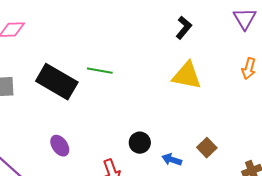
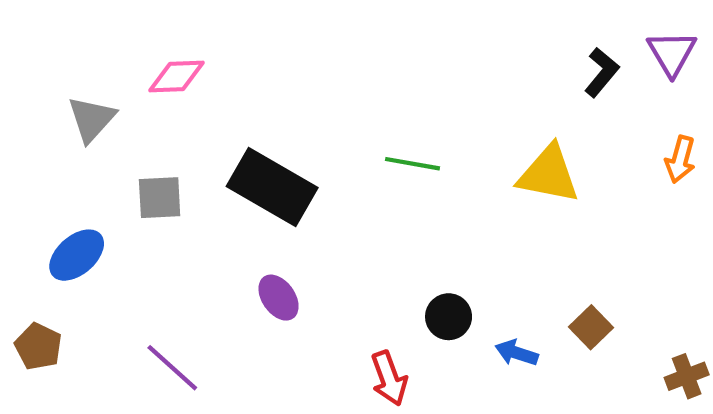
black L-shape: (184, 28) -> (602, 72), moved
green line: (100, 71) -> (412, 164), moved
purple ellipse: (60, 146) -> (279, 298), moved

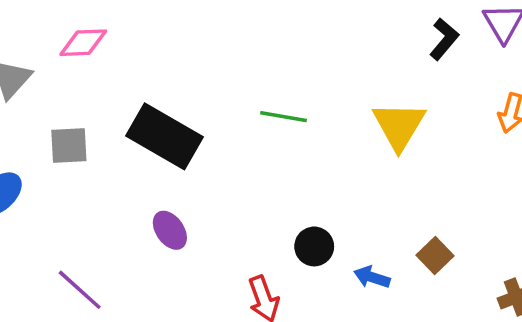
yellow triangle: (548, 174) -> (399, 126), turned 50

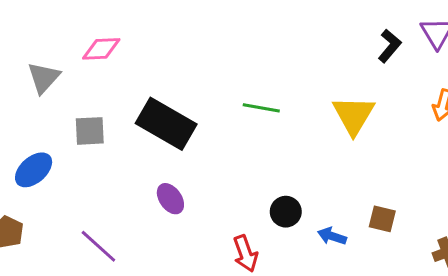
brown square: (435, 256) -> (382, 219), turned -32

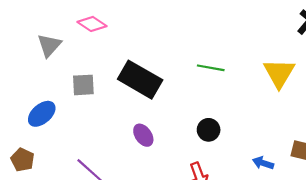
pink diamond: (101, 49) -> (92, 24), turned 36
black circle: (286, 212) -> (209, 130), moved

